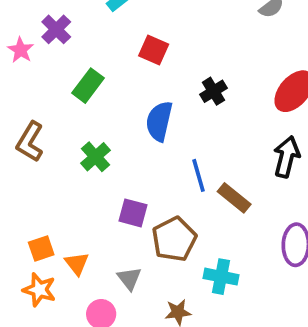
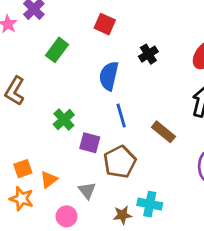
green cross: (96, 157) -> (64, 120), moved
blue line: (199, 175) -> (121, 115), moved
orange triangle: (77, 263) -> (49, 180), turned 30
cyan cross: (221, 277) -> (150, 204), moved

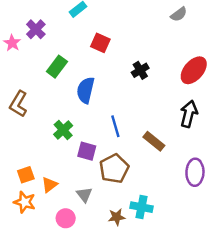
blue semicircle: (109, 76) -> (86, 90), moved

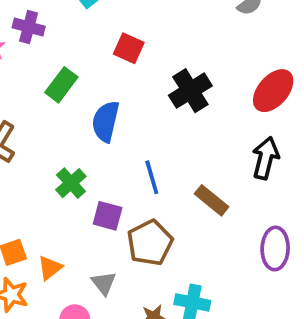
purple cross: (36, 29) -> (29, 27), turned -30
black cross: (140, 70) -> (190, 91), size x1.5

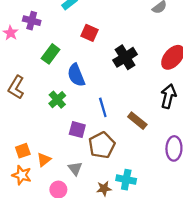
blue semicircle: (106, 121) -> (76, 75), turned -35
green cross: (71, 183) -> (57, 100), moved

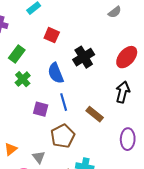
blue semicircle: (76, 75) -> (56, 73), moved
green cross: (57, 100) -> (23, 79), moved
purple square: (77, 130) -> (41, 109), moved

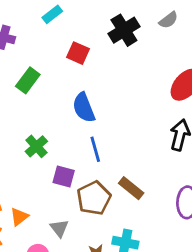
black cross: (84, 57) -> (124, 30), moved
green cross: (23, 79) -> (36, 146), moved
purple square: (41, 109) -> (64, 177), moved
brown rectangle: (95, 114) -> (131, 188), moved

